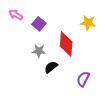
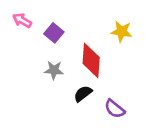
black semicircle: (51, 67) -> (83, 94), moved
purple semicircle: (83, 79) -> (115, 109), turned -77

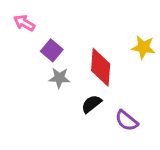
yellow star: (122, 31) -> (143, 47), moved
purple square: (54, 33) -> (52, 50), moved

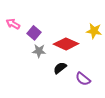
pink arrow: (24, 23) -> (13, 24), moved
red diamond: (101, 67) -> (66, 44), turned -70

